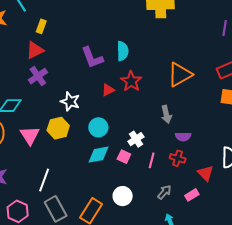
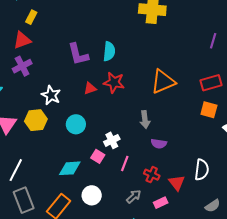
red star: (131, 81) -> (114, 82), turned -30
cyan diamond: (99, 155) -> (70, 168), moved
red cross: (178, 158) -> (152, 175), moved

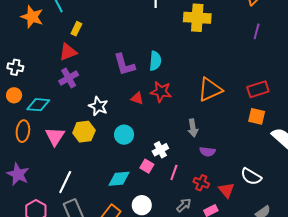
purple line: (213, 41) -> (257, 31), moved
red triangle: (90, 88) -> (137, 98), turned 40
white semicircle: (202, 170) -> (251, 177), turned 115

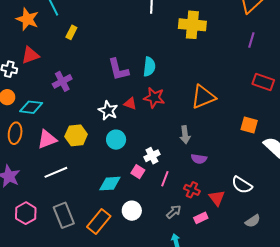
red triangle: (68, 52) -> (30, 55), moved
red rectangle: (258, 89) -> (263, 82), moved, turned 35
white star: (98, 106) -> (108, 110), moved
pink triangle: (55, 136) -> (47, 139), turned 35
white line: (65, 182) -> (56, 172), moved, turned 40

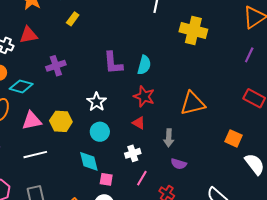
red triangle: (130, 104) -> (139, 123), moved
pink square: (138, 172) -> (106, 179), moved, turned -32
cyan diamond: (110, 184) -> (89, 161), moved, turned 70

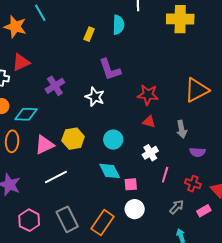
yellow rectangle: (73, 19) -> (89, 34), moved
cyan semicircle: (144, 65) -> (118, 25), moved
white star: (97, 102) -> (95, 97), moved

